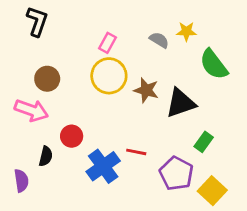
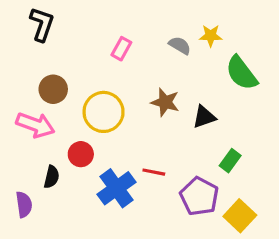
yellow circle: (109, 76) -> (104, 112), moved
black triangle: (181, 103) -> (204, 117), size x0.7

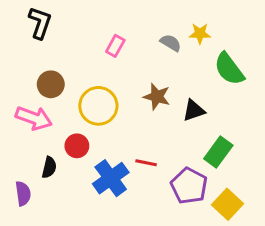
green rectangle: (230, 161) -> (218, 152), size x1.4

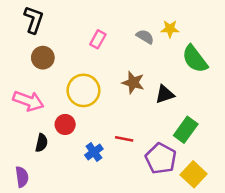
brown circle: (51, 84) -> (43, 58), moved
blue cross: (111, 178) -> (94, 152), size x0.6
purple semicircle: (23, 193) -> (22, 177), moved

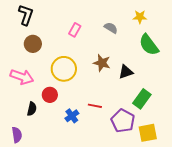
yellow star: (170, 29) -> (140, 17), moved
yellow square: (194, 174) -> (148, 133), turned 36

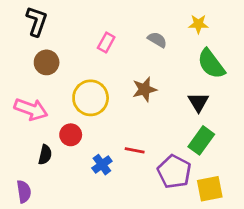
brown star: (102, 63) -> (144, 89), turned -30
black triangle: (126, 72) -> (198, 102), moved, turned -42

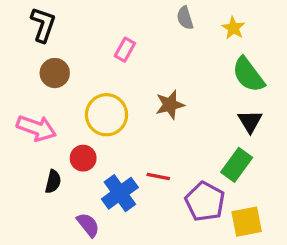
yellow star: (198, 24) -> (233, 28), turned 30
gray semicircle: (157, 40) -> (185, 18), moved, turned -138
black triangle: (198, 102) -> (250, 121), moved
blue cross: (102, 165) -> (120, 193), size x1.5
purple semicircle: (24, 192) -> (88, 225), moved, turned -30

